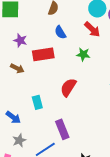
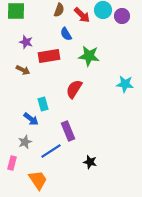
red arrow: (92, 29) -> (82, 15), moved
green star: (83, 54) -> (89, 56), size x1.5
blue arrow: (13, 117) -> (31, 119), moved

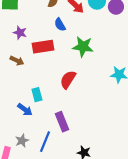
gray star: (25, 142) -> (22, 141), moved
blue line: (51, 151) -> (45, 142), turned -35

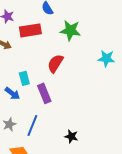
purple rectangle: (62, 122) -> (44, 93), moved

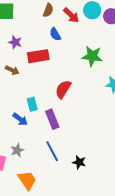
green star: (70, 30) -> (92, 56), moved
blue line: (32, 125) -> (52, 151), moved, turned -50

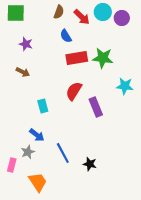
red rectangle: (38, 56) -> (77, 58), moved
blue arrow: (20, 119) -> (37, 135), moved
purple rectangle: (52, 119) -> (96, 107), moved

